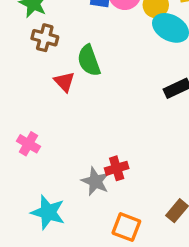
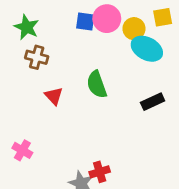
green semicircle: (89, 61) -> (97, 84), moved

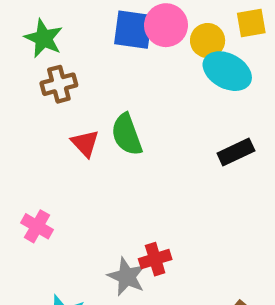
blue square: (85, 21) -> (133, 30), size x1.4
brown cross: (37, 57) -> (59, 84), turned -30
green semicircle: (97, 84) -> (127, 134), moved

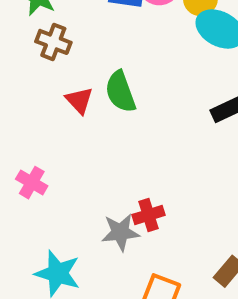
brown cross: (59, 84) -> (53, 42), turned 36
gray star: (127, 277) -> (120, 232), turned -30

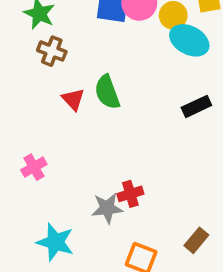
pink cross: (32, 183) -> (34, 167), turned 30

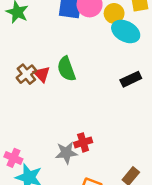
brown cross: (52, 51) -> (26, 74), moved, turned 30
pink cross: (34, 167) -> (13, 158), moved, turned -36

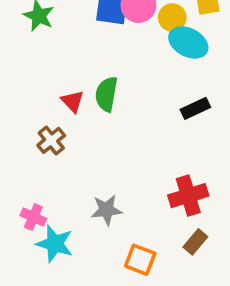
green semicircle: (66, 69) -> (106, 94), turned 30
brown cross: (26, 74) -> (51, 140), moved
red cross: (83, 142) -> (188, 196), moved, size x1.5

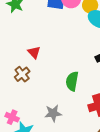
green semicircle: (106, 94) -> (72, 81), moved

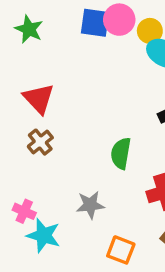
red triangle: (34, 52) -> (39, 99), moved, size x1.5

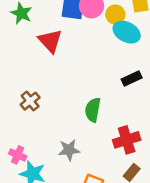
red triangle: (39, 99) -> (50, 41), moved

